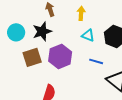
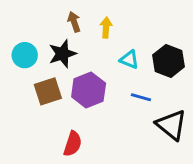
yellow arrow: (81, 13) -> (106, 28), moved

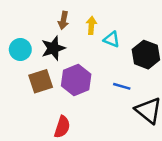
brown arrow: (74, 22) -> (63, 20), turned -150
cyan triangle: (129, 60) -> (112, 39), moved

